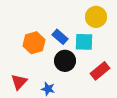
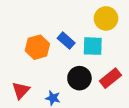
black circle: (65, 61) -> (79, 78), moved

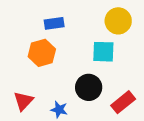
blue rectangle: (66, 41) -> (54, 23), moved, turned -49
red rectangle: (110, 78) -> (123, 102), moved

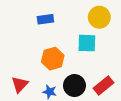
orange hexagon: (42, 53) -> (53, 59), moved
black circle: (89, 87) -> (74, 86), moved

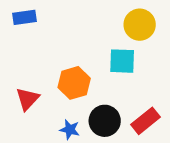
blue rectangle: (45, 19) -> (25, 17), moved
red triangle: (20, 84) -> (27, 99), moved

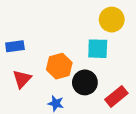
blue rectangle: (25, 17) -> (15, 46), moved
black circle: (105, 121) -> (85, 82), moved

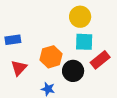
yellow circle: (112, 20) -> (80, 17), moved
red rectangle: (116, 96) -> (100, 60), moved

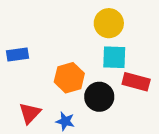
red rectangle: (100, 60) -> (136, 82), turned 54
red triangle: (19, 68) -> (30, 113), moved

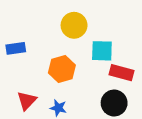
yellow circle: (109, 23) -> (74, 25), moved
black circle: (99, 97) -> (114, 103), moved

